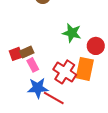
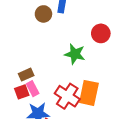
red circle: (96, 46) -> (101, 33), moved
red square: (16, 54) -> (22, 92), moved

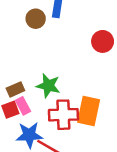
green star: (75, 54) -> (48, 86), moved
red cross: (67, 96) -> (63, 115), turned -35

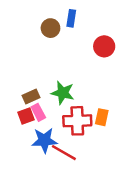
red circle: (103, 41) -> (104, 46), moved
orange rectangle: (89, 111) -> (102, 117), size x0.6

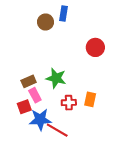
red circle: (104, 46) -> (95, 47), moved
red square: (26, 116) -> (24, 107), moved
red cross: (77, 121) -> (69, 103), size x0.6

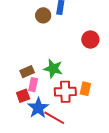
pink rectangle: (35, 95) -> (33, 85), turned 40
red cross: (69, 103) -> (65, 92), size x1.5
blue star: (40, 120) -> (38, 108), turned -30

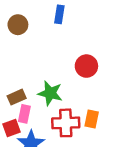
brown circle: (43, 15) -> (18, 25), moved
red circle: (90, 40) -> (86, 66), moved

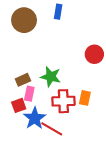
brown circle: (18, 25) -> (24, 20), size x1.5
red circle: (86, 66) -> (94, 54), moved

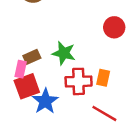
pink rectangle: (29, 94) -> (21, 69), moved
red square: (19, 105) -> (27, 86), size x1.5
red line: (52, 129) -> (104, 113), moved

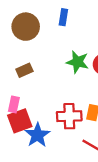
green star: (64, 53) -> (77, 62), moved
brown rectangle: (32, 57) -> (24, 70), moved

